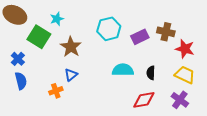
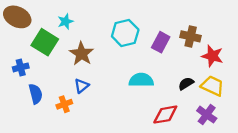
purple rectangle: (140, 37) -> (161, 42), turned -36
blue cross: (18, 59) -> (21, 67), turned 32
black semicircle: (151, 73) -> (186, 84), moved, turned 56
blue semicircle: (21, 81) -> (36, 94), moved

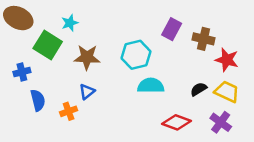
cyan hexagon: (125, 33) -> (136, 55), moved
purple rectangle: (161, 42) -> (172, 29), moved
brown star: (82, 54) -> (87, 57), turned -30
red diamond: (165, 115) -> (177, 122), turned 30

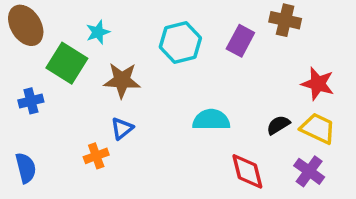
brown ellipse: (18, 18) -> (26, 25), turned 32
brown cross: (203, 39) -> (285, 20), moved
cyan hexagon: (136, 55) -> (180, 43), moved
blue semicircle: (38, 100) -> (26, 168), moved
red diamond: (177, 122) -> (247, 171), turned 56

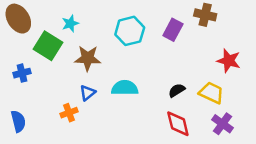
cyan semicircle: (211, 120) -> (125, 88), moved
black semicircle: (278, 125) -> (177, 90), moved
yellow trapezoid: (318, 128) -> (211, 93), moved

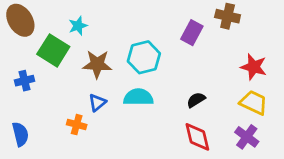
cyan hexagon: (130, 31) -> (144, 57), moved
yellow trapezoid: (211, 93) -> (254, 103), moved
orange cross: (69, 113) -> (77, 125), turned 35

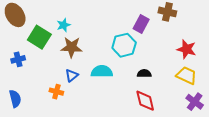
cyan star: (78, 26) -> (63, 25), moved
cyan hexagon: (144, 57) -> (124, 45), moved
black semicircle: (196, 100) -> (144, 73), turned 32
purple cross: (247, 137) -> (195, 102), moved

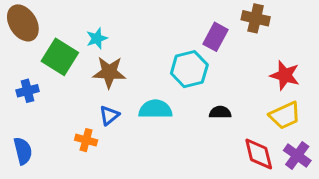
yellow trapezoid: (187, 75) -> (285, 115), turned 130
red diamond: (145, 101) -> (259, 154), moved

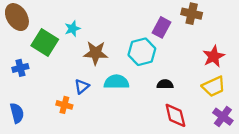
brown star: (109, 72) -> (96, 53), moved
red star: (285, 75) -> (214, 56), turned 30
red diamond: (259, 154) -> (175, 115), moved

